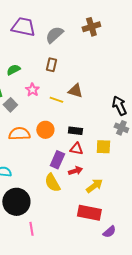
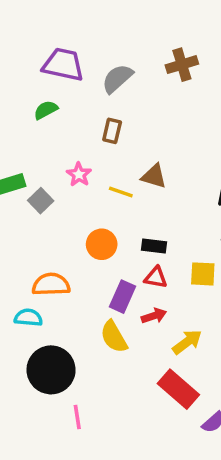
green semicircle: (13, 70) -> (46, 110), moved
orange semicircle: (19, 134) -> (51, 284), moved
red rectangle: (89, 213) -> (178, 389), turned 30

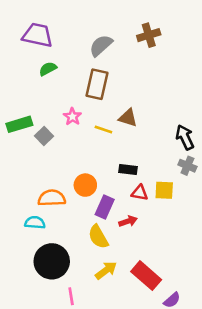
purple trapezoid: (63, 65) -> (37, 35), moved
brown rectangle: (112, 131) -> (97, 84), size x1.6
orange circle: (102, 244) -> (85, 185), moved
red triangle: (156, 277) -> (140, 193), moved
yellow arrow: (187, 342) -> (106, 270), moved

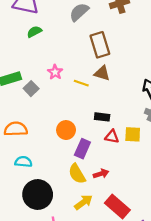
brown rectangle: (97, 84) -> (100, 45), moved, turned -30
orange semicircle: (52, 198) -> (16, 129), moved
red arrow: (128, 221) -> (101, 174), moved

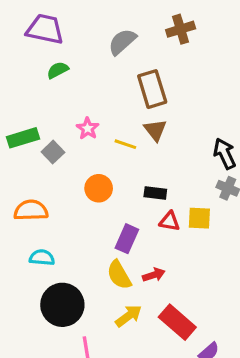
brown triangle: (102, 73) -> (155, 130), turned 35
orange circle: (66, 130) -> (99, 188), moved

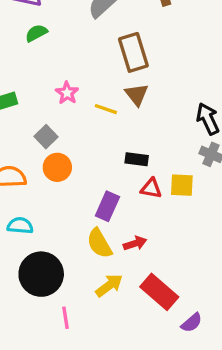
gray square: (53, 152) -> (46, 137), moved
orange circle: (99, 188) -> (57, 167), moved

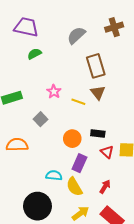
orange circle: (57, 167) -> (72, 139), moved
red triangle: (151, 188) -> (107, 152), turned 32
cyan semicircle: (20, 226) -> (54, 175), moved
red arrow: (135, 243) -> (105, 187), moved, turned -40

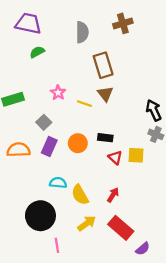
gray semicircle: (76, 35) -> (82, 32), turned 132
purple rectangle: (79, 163) -> (49, 146), moved

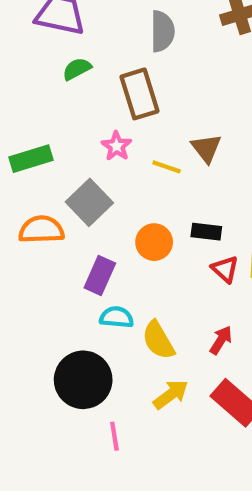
brown rectangle: (103, 65) -> (139, 94), moved
gray square: (44, 122) -> (89, 202), size x1.5
purple rectangle: (49, 146) -> (100, 275), moved
orange semicircle: (18, 150) -> (41, 230), moved

